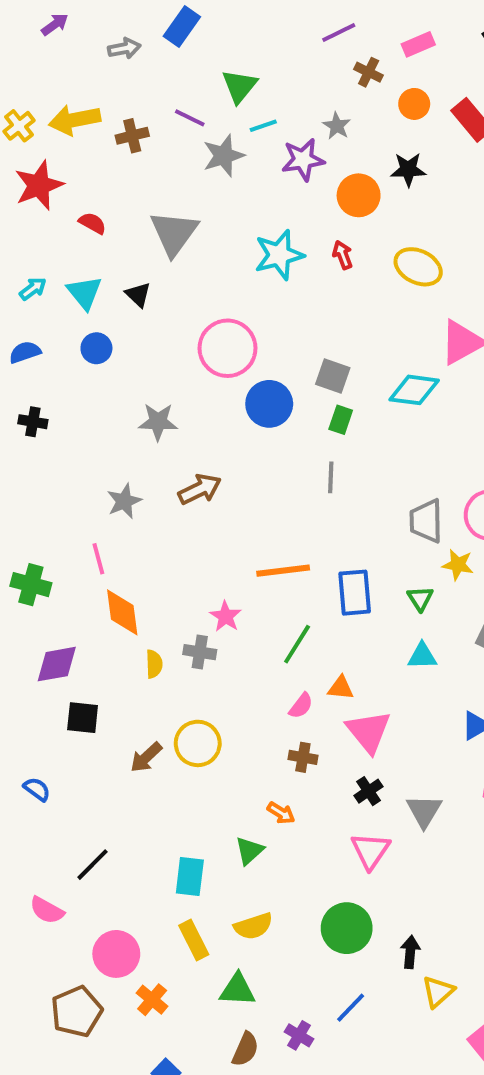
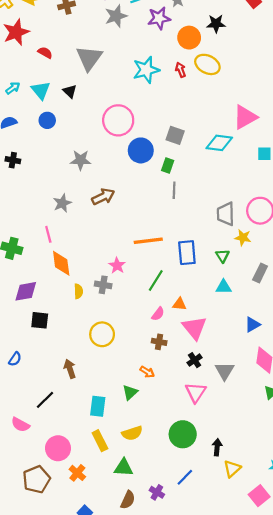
yellow ellipse: (418, 267) -> (207, 64), moved
green rectangle: (341, 420) -> (168, 166), moved
brown arrow: (146, 757) -> (70, 369), moved, turned 114
blue semicircle: (37, 789) -> (15, 359), turned 88

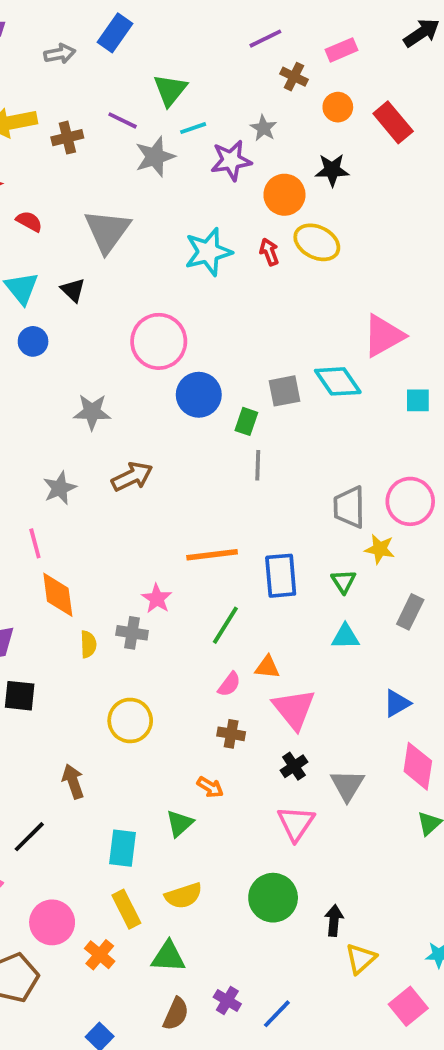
gray square: (175, 135) -> (284, 391), moved, turned -30
cyan diamond: (219, 143) -> (338, 381), turned 48
orange cross: (77, 473) -> (100, 955), moved
blue line: (185, 477) -> (277, 1014), moved

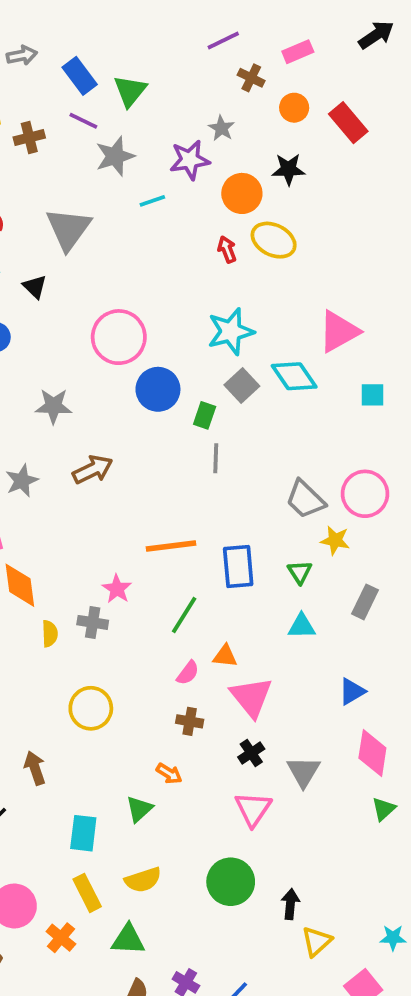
blue rectangle: (115, 33) -> (80, 76), moved, turned -72
cyan line: (193, 128) -> (152, 201), moved
cyan star: (208, 252) -> (231, 331), moved
gray square: (284, 391) -> (242, 386), turned -32
gray trapezoid: (349, 507) -> (305, 499), turned -45

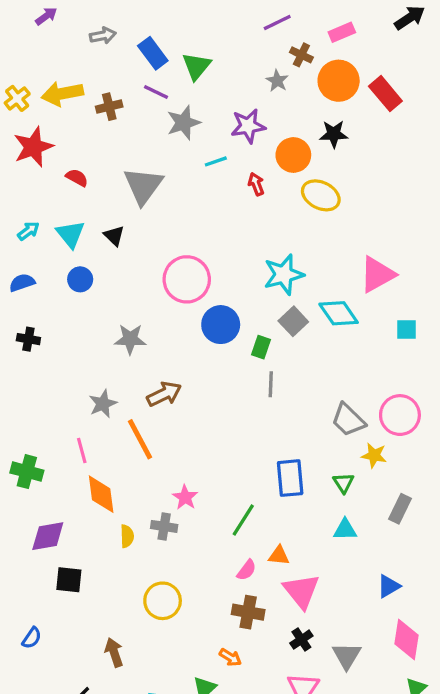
orange circle: (294, 108) -> (339, 81), size x1.6
gray star: (221, 128) -> (277, 81), moved
red arrow: (227, 249) -> (256, 184), moved
orange line: (171, 546) -> (140, 439), moved, turned 69
brown cross: (190, 721) -> (248, 612), size x1.4

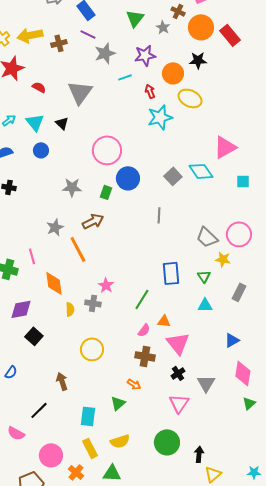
green triangle: (196, 66) -> (135, 18), moved
cyan star: (284, 275) -> (160, 117), moved
green rectangle: (261, 347) -> (106, 192), moved
pink line: (82, 451) -> (32, 256), moved
black square: (69, 580) -> (34, 336), turned 36

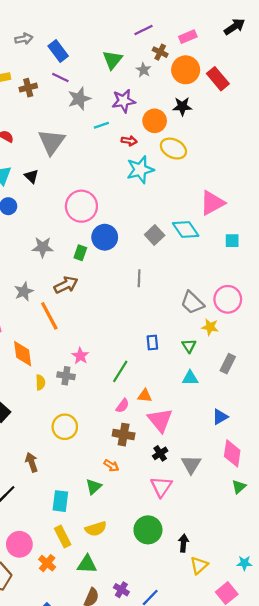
red arrow: (150, 91) -> (129, 141), turned 120
blue rectangle: (171, 273) -> (152, 343), size x0.6

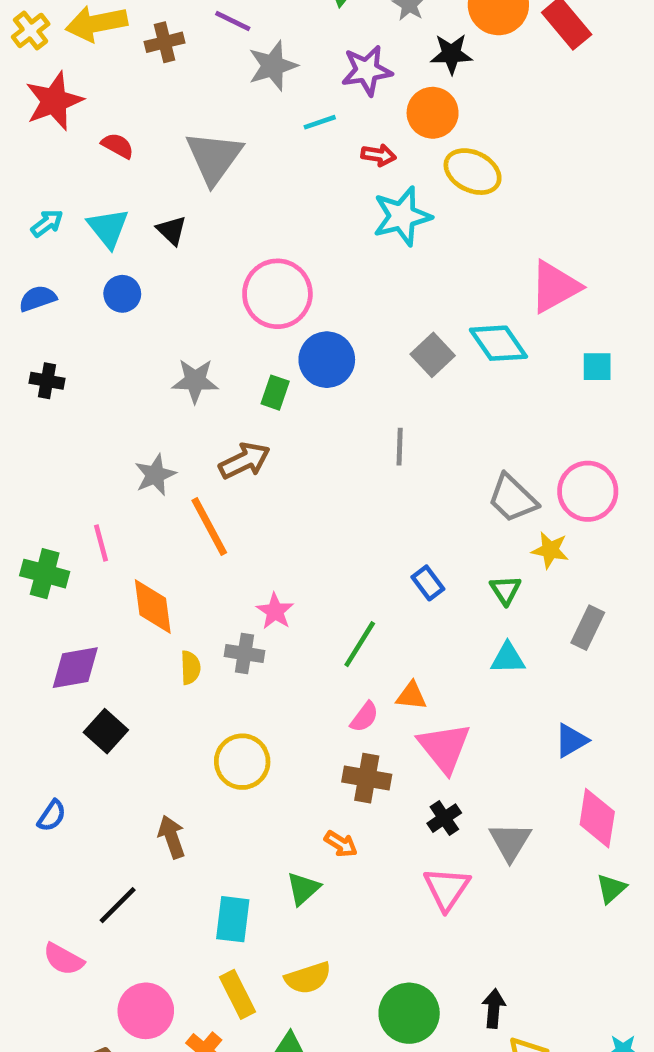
black star: (182, 106) -> (451, 54), moved
blue rectangle: (152, 343) -> (428, 583), turned -32
green circle: (148, 530) -> (409, 1013), moved

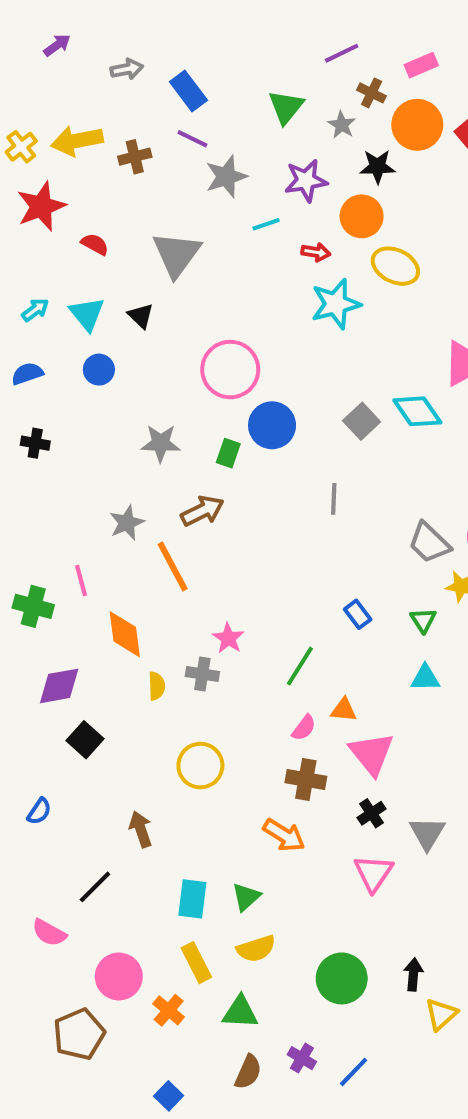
orange arrow: (341, 844) -> (284, 835), size x1.5
green triangle: (303, 889) -> (246, 897), moved

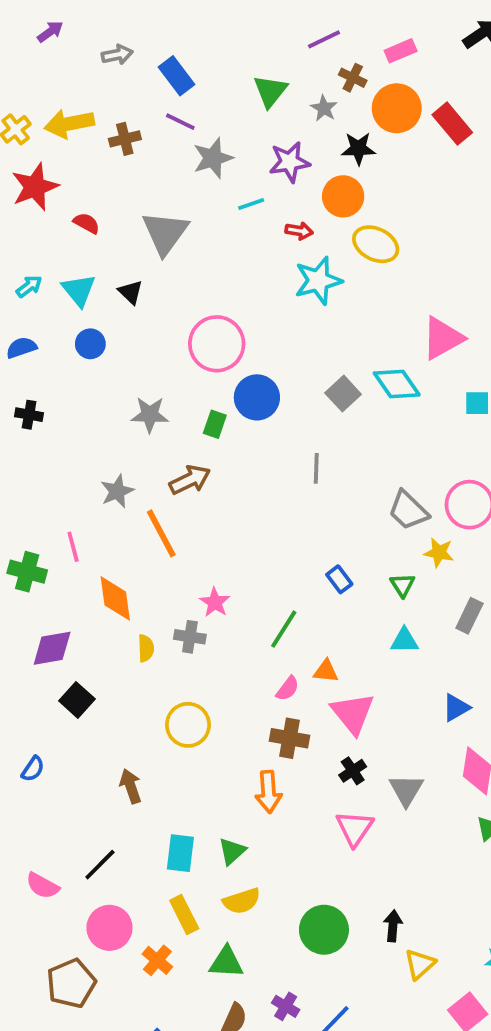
orange arrow: (284, 835) -> (268, 792), turned 54
black line: (95, 887) -> (100, 865), moved

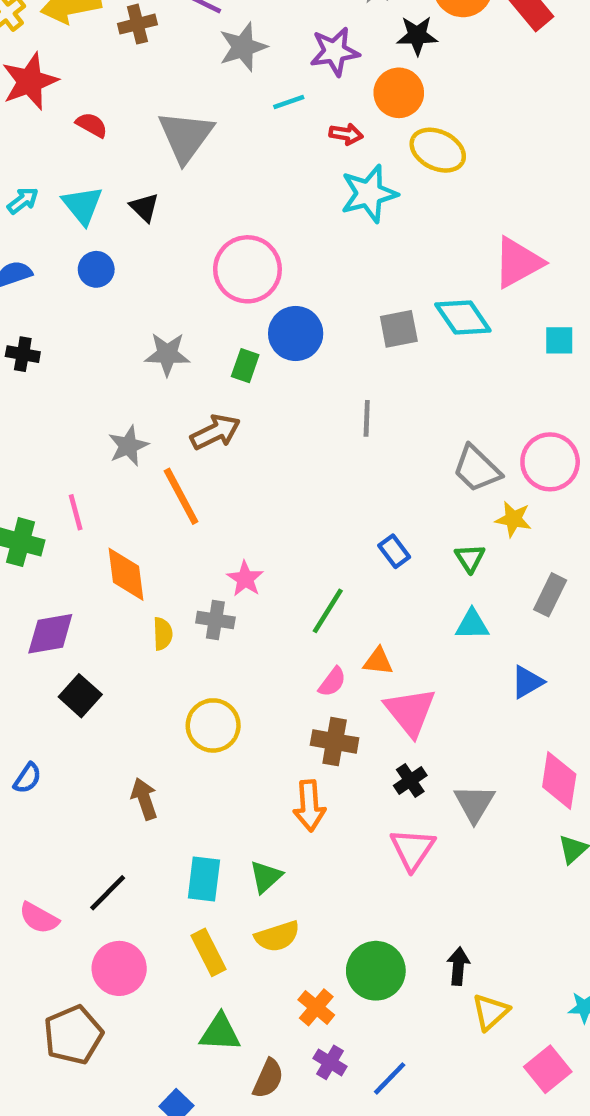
gray square: (343, 394) -> (399, 329), turned 32
blue triangle: (456, 708) -> (527, 682), moved
orange cross: (157, 960) -> (316, 1007), moved
green triangle: (226, 962) -> (220, 1033), moved

